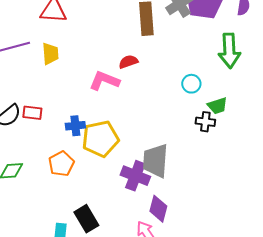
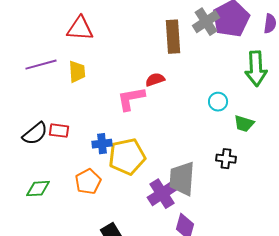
pink L-shape: (104, 81) -> (131, 99), turned -32
green trapezoid: (217, 106) -> (244, 124), turned 35
black cross: (205, 122) -> (226, 159), moved
purple cross: (135, 176) -> (162, 194), turned 36

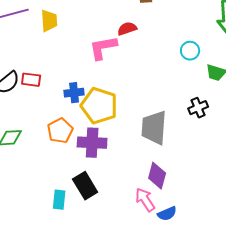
yellow pentagon: (127, 157) -> (99, 106), turned 30
black cross: (226, 159) -> (198, 108), turned -30
purple cross: (162, 194) -> (92, 143), moved, turned 36

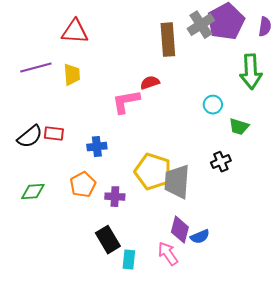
yellow pentagon: (99, 106) -> (153, 172), moved
purple cross: (92, 143) -> (115, 197), size x0.7
cyan rectangle: (59, 200) -> (129, 260), moved
blue semicircle: (167, 214) -> (200, 237), moved

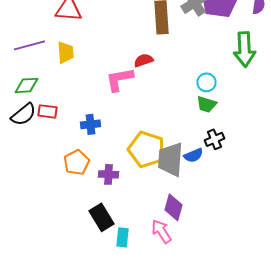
green trapezoid: (239, 127) -> (206, 104), moved
green diamond: (33, 192) -> (26, 85), moved
blue semicircle: (200, 237) -> (193, 155), moved

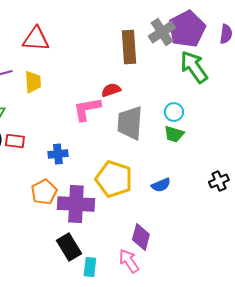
green arrow: (244, 49) -> (194, 67), moved, turned 148
black cross: (214, 139) -> (219, 181), moved
gray trapezoid: (170, 159) -> (130, 123), moved
purple cross: (108, 174) -> (76, 204), size x1.8

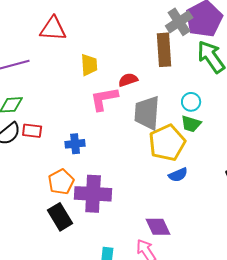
brown rectangle: (129, 47) -> (164, 50), moved
yellow trapezoid: (33, 82) -> (89, 65), moved
yellow pentagon: (114, 179) -> (167, 143), moved, turned 30
purple diamond: (141, 237) -> (158, 227), turned -40
black rectangle: (69, 247) -> (60, 217), moved

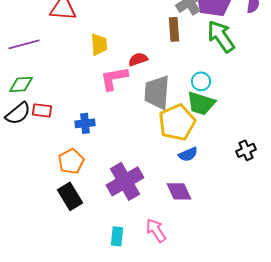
brown rectangle: (164, 50) -> (174, 29), size x0.7
green trapezoid: (191, 124) -> (201, 103), size x1.4
purple cross: (93, 194) -> (125, 181), moved, turned -33
purple diamond: (158, 227) -> (179, 191), moved

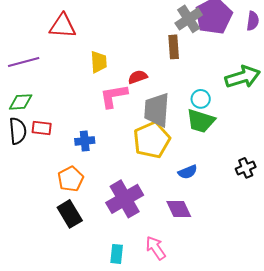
green arrow: (221, 36) -> (243, 77), moved, turned 108
black semicircle: (18, 113) -> (18, 131), turned -56
yellow pentagon: (177, 122) -> (152, 140), moved

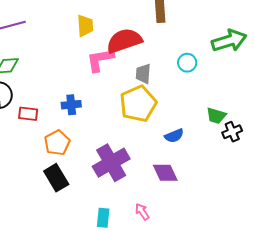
red semicircle: (138, 77) -> (124, 41), size x1.8
gray trapezoid: (157, 110) -> (143, 74), size x0.6
green trapezoid: (201, 121) -> (216, 116), moved, size x0.7
red rectangle: (42, 128) -> (28, 114), moved
pink arrow: (156, 248) -> (142, 212), size x0.7

